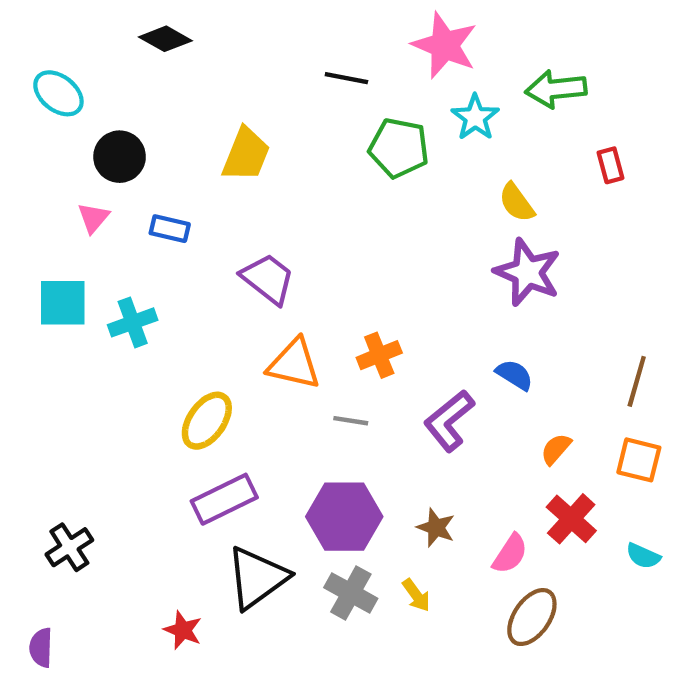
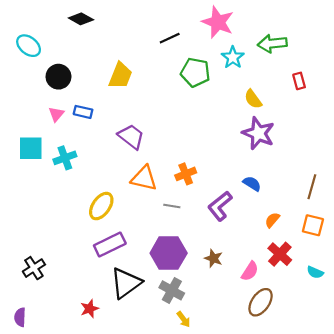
black line: (346, 78) -> (170, 38), turned -36
pink triangle: (93, 218) -> (56, 114), moved
yellow arrow: (416, 595) -> (184, 319), moved
red star: (183, 630) -> (89, 309), turned 30

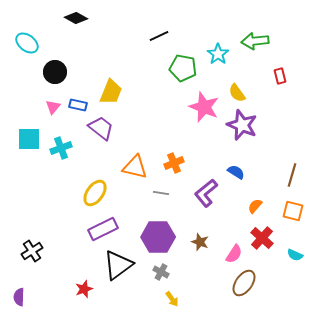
pink star: (218, 22) -> (204, 107), moved
yellow trapezoid: (120, 76) -> (111, 92), moved
purple trapezoid: (131, 137) -> (101, 128), moved
gray cross: (172, 290) -> (161, 272), size x0.7

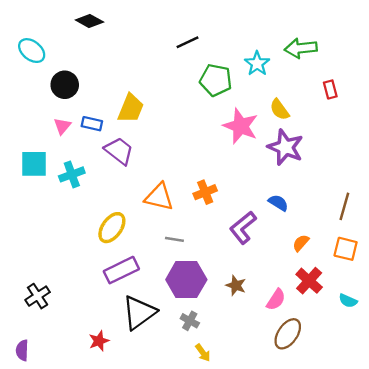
gray line: (161, 193) -> (174, 239), moved

